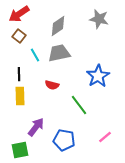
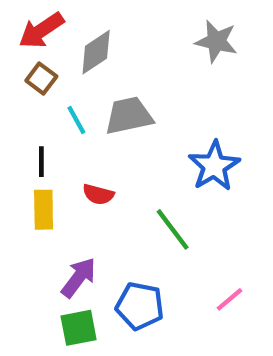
gray diamond: (58, 26) -> (96, 52), moved
red semicircle: (52, 85) -> (98, 194), moved
green square: (20, 150) -> (79, 328), moved

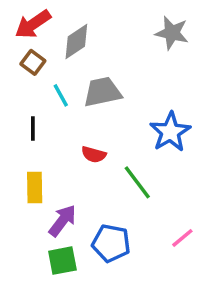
red semicircle: (98, 194) -> (94, 155), moved
yellow rectangle: (44, 210) -> (35, 188), moved

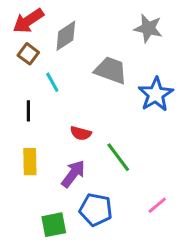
gray trapezoid: (102, 92) -> (111, 70), moved, turned 32
blue star: (170, 132) -> (156, 94), moved
purple arrow: (62, 221) -> (73, 174), moved

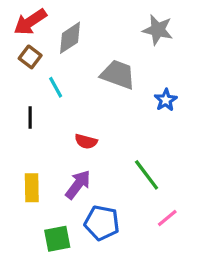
blue star: (156, 94) -> (166, 100), size x0.6
green line: (118, 157) -> (147, 175), moved
yellow rectangle: (30, 162) -> (32, 188), moved

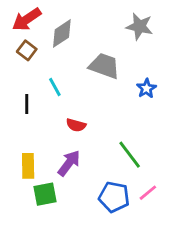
cyan line: (56, 87) -> (55, 87), moved
blue pentagon: (102, 223) -> (114, 197), moved
green square: (57, 239) -> (45, 194), moved

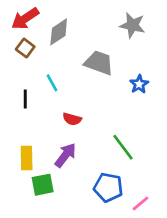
pink line: (148, 193) -> (140, 203), moved

